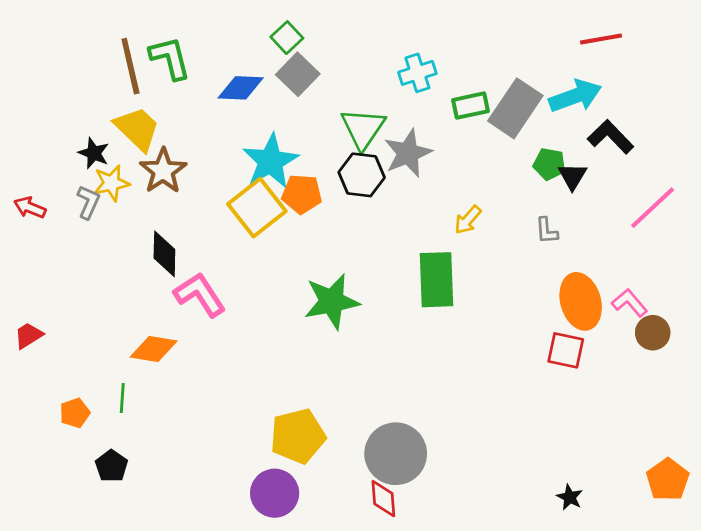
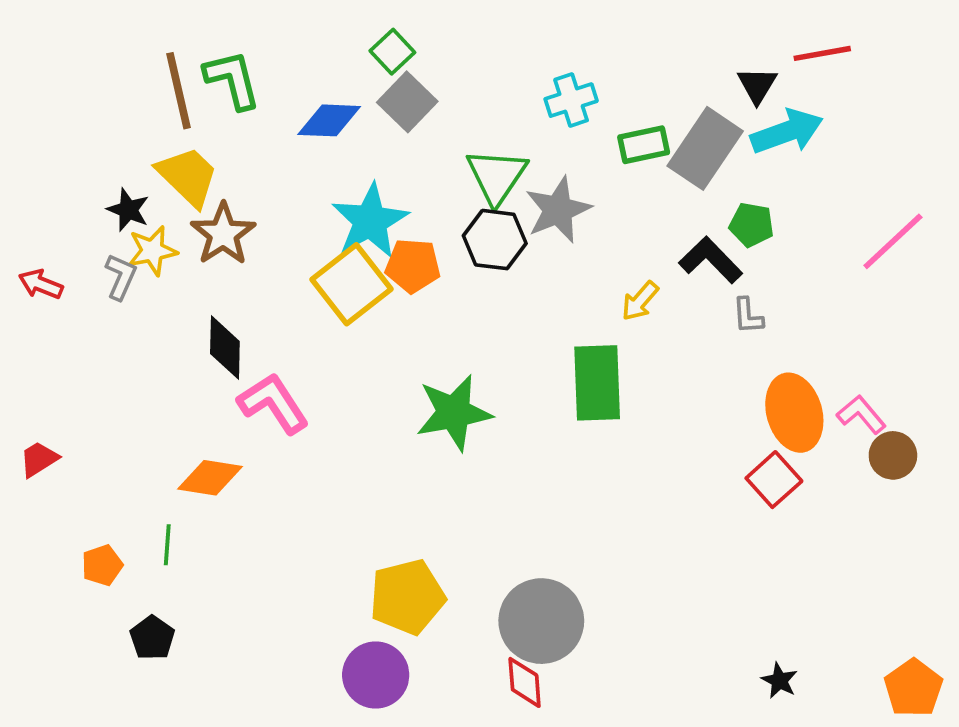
black L-shape: (611, 137) -> (711, 260), moved
black triangle: (572, 176) -> (757, 85), moved
pink line: (653, 208) -> (893, 241), moved
red square: (566, 350) -> (774, 480), turned 36
orange pentagon: (668, 480) -> (913, 688), moved

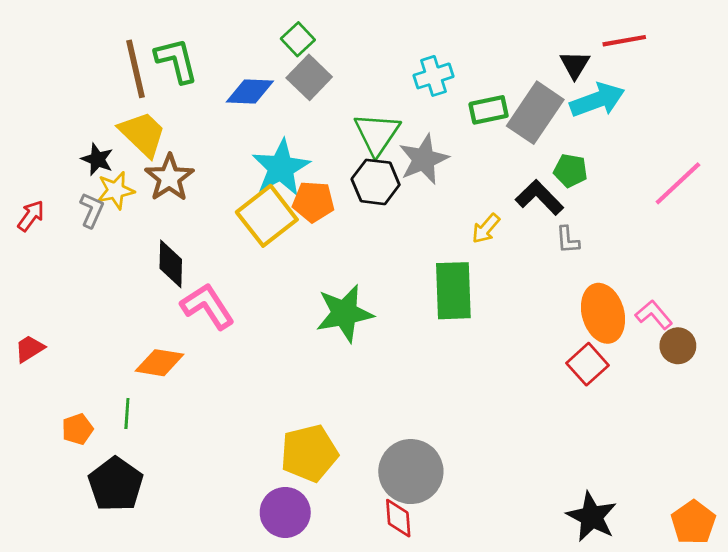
red arrow: (41, 284) -> (31, 216), turned 104
black pentagon: (152, 638) -> (116, 484), size x1.6
black star: (779, 681) -> (592, 517), size x1.8

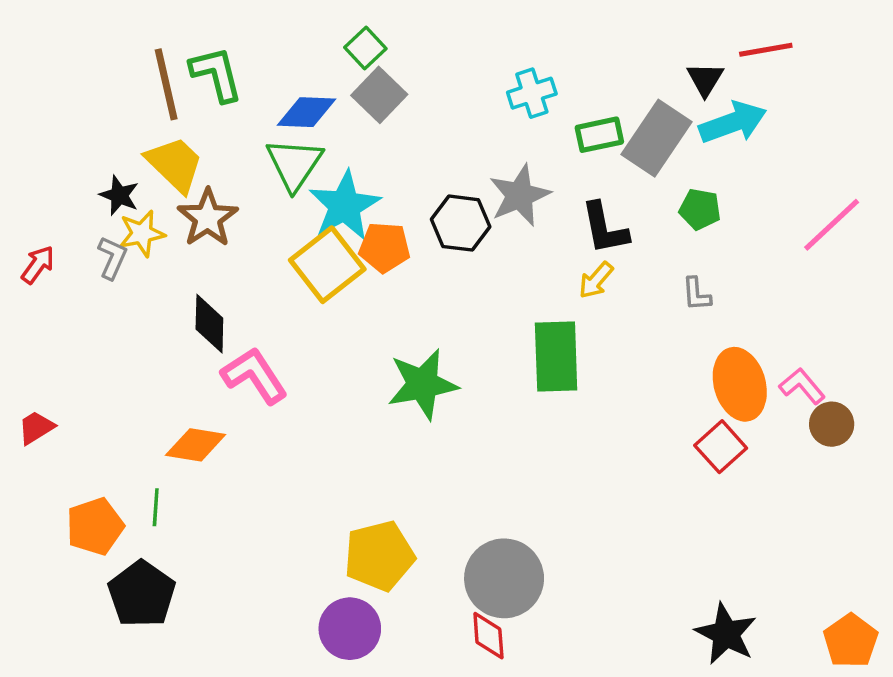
green triangle: (377, 134) -> (294, 164), moved
black L-shape: (539, 197) -> (605, 228), moved, turned -147
orange pentagon: (78, 429) -> (95, 526), size x1.5

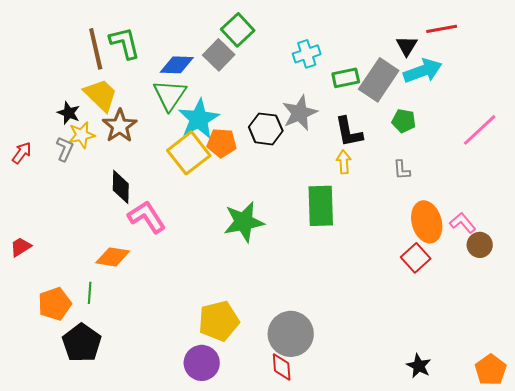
green square: (365, 48) -> (238, 30), moved, size x1.4
yellow arrow: (596, 280) -> (344, 162), turned 135
black star: (726, 634) -> (419, 366), size x0.7

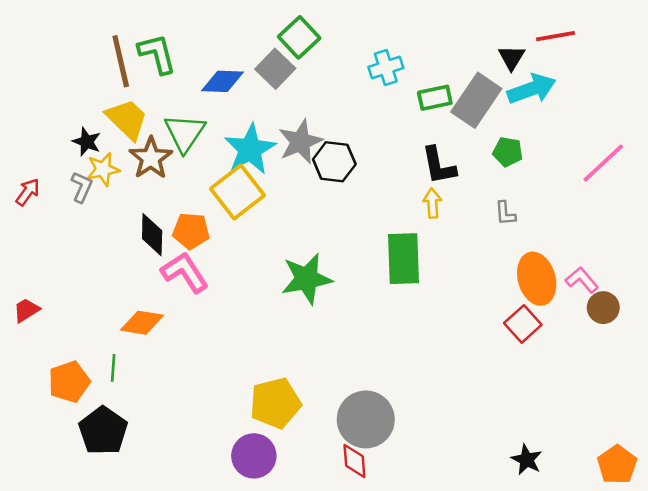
green triangle: (170, 95) -> (185, 133), moved
gray star: (300, 113) -> (300, 142), moved
orange pentagon: (222, 143) -> (191, 231), moved

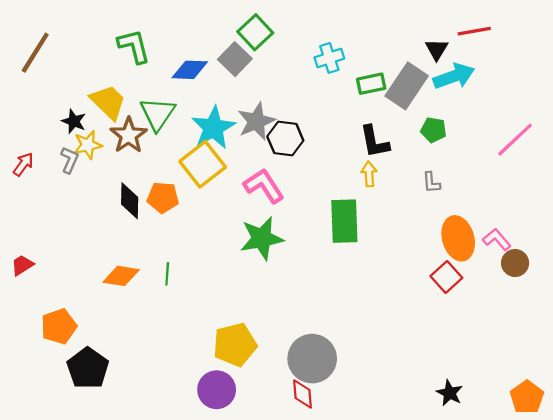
brown line: (121, 61) -> (35, 53), moved, turned 45
pink L-shape: (185, 272) -> (264, 186), moved
green line: (113, 368) -> (167, 274), moved

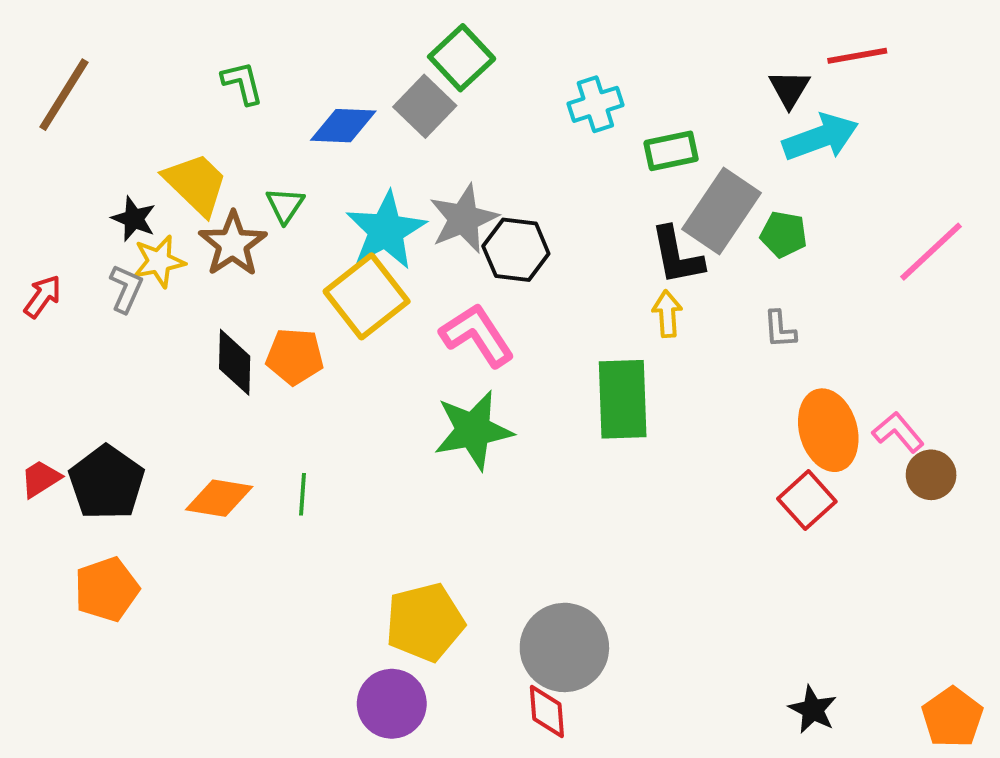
green L-shape: (134, 46) -> (242, 83), size x0.7
gray rectangle: (407, 86) -> (722, 211), moved
green triangle: (158, 114) -> (285, 205), size x0.6
black pentagon: (88, 368) -> (107, 483), moved

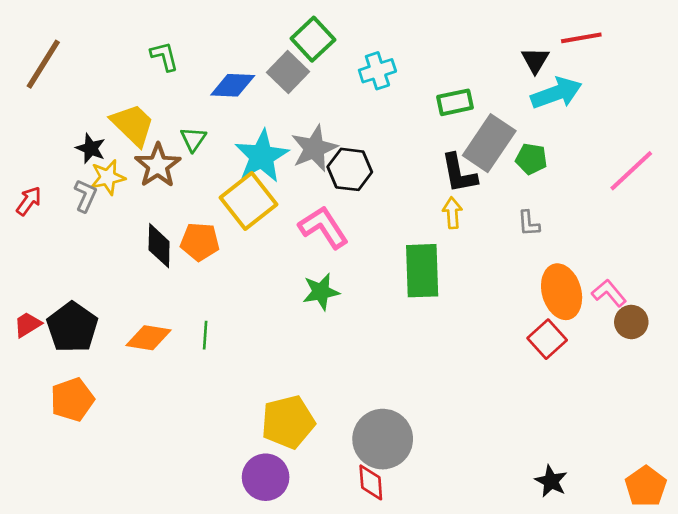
cyan cross: (595, 104) -> (377, 71), moved
green star: (473, 430) -> (321, 292), size x0.7

